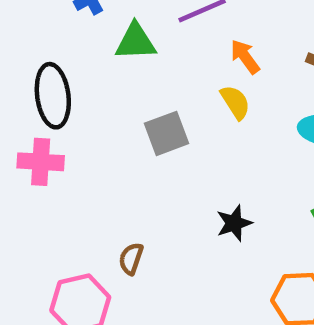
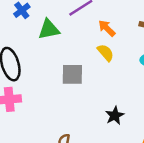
gray square: (167, 133) -> (72, 74), turned 30

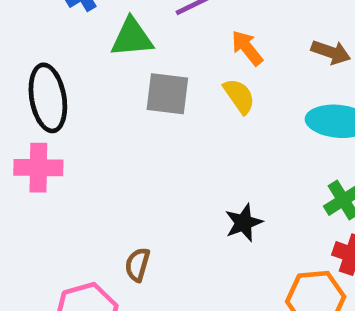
gray square: (72, 74) -> (167, 94), moved

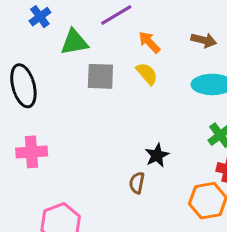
pink cross: (38, 168) -> (32, 152), moved
brown semicircle: (137, 265) -> (137, 183), moved

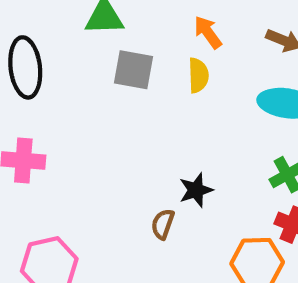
yellow semicircle: (147, 74) -> (198, 75), turned 30

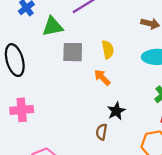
orange arrow: (208, 32) -> (102, 77), moved

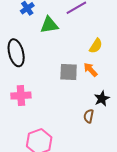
yellow semicircle: (108, 50) -> (96, 46), turned 42
gray square: (73, 52) -> (69, 72), moved

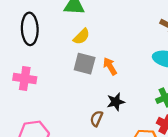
yellow semicircle: (96, 46) -> (81, 36), moved

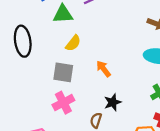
gray square: (85, 64) -> (63, 72), moved
pink cross: (25, 79) -> (63, 103), moved, turned -30

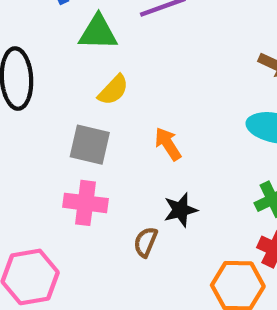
pink cross: (63, 103) -> (85, 203), turned 30

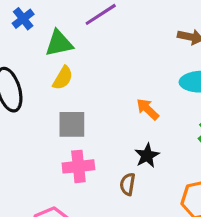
yellow semicircle: (113, 90) -> (63, 78), moved
orange arrow: (168, 144) -> (148, 109), moved

